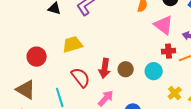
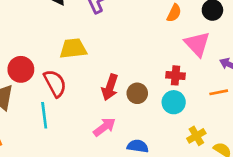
red cross: (169, 51) -> (176, 75), moved
red circle: (37, 57) -> (21, 69), moved
red semicircle: (81, 77) -> (55, 83), moved

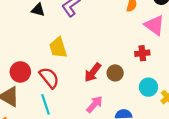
yellow trapezoid: (73, 48) -> (58, 48), turned -90
red arrow: (110, 87) -> (93, 72), turned 30
cyan circle: (174, 102) -> (148, 87), moved

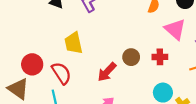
brown circle: (115, 73) -> (131, 57), moved

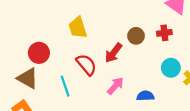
red semicircle: (61, 73) -> (86, 65), moved

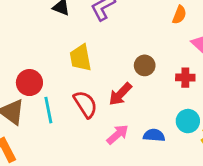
brown circle: (136, 36) -> (145, 65), moved
cyan line: (65, 86) -> (48, 110), moved
blue semicircle: (145, 96) -> (154, 135), moved

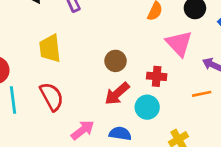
red arrow: (120, 94) -> (117, 94), moved
cyan circle: (188, 121) -> (147, 107), moved

